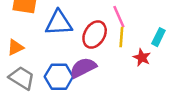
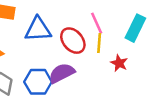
red ellipse: (95, 35) -> (73, 41), turned -70
cyan rectangle: (158, 37) -> (135, 28), moved, size x1.5

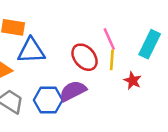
blue triangle: (38, 29) -> (31, 51), moved

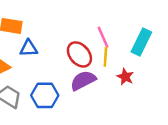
blue triangle: (31, 51) -> (29, 48), size x0.7
purple semicircle: (73, 91) -> (83, 80), moved

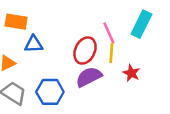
cyan rectangle: (141, 42) -> (141, 24), moved
red ellipse: (79, 54) -> (85, 51), turned 65

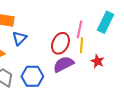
pink line: (109, 33) -> (79, 29), turned 36
blue triangle: (34, 44) -> (19, 38), turned -42

